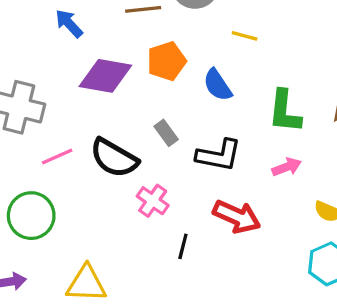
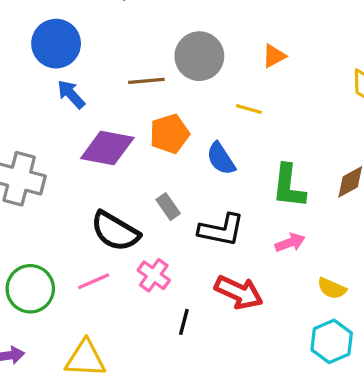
pink line: (57, 157) -> (94, 281), moved

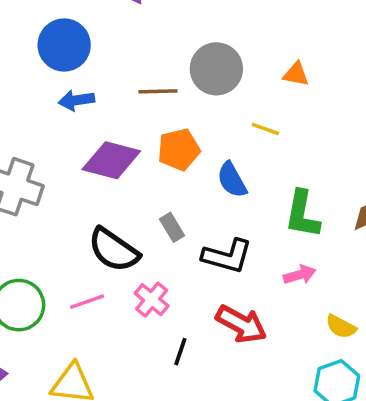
orange triangle: (274, 56) -> (296, 74), turned 35
blue arrow: (71, 94) -> (76, 100), turned -60

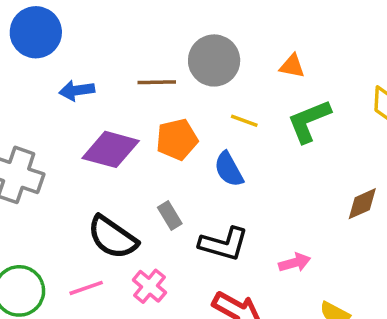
blue circle: (64, 45) -> (36, 32), moved
yellow line: (265, 129) -> (244, 121), moved
green L-shape: (302, 214) -> (309, 121), moved, turned 57

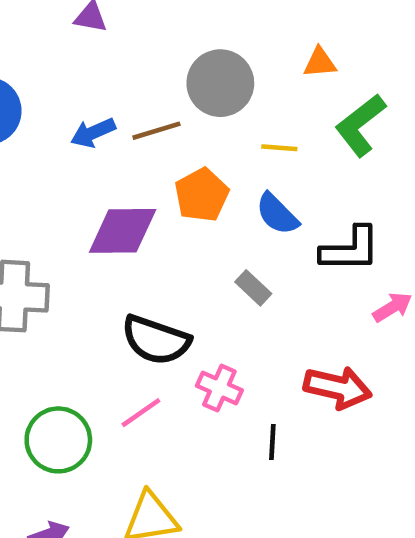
blue arrow: (77, 90) -> (93, 133), moved
gray rectangle: (170, 215) -> (253, 288), moved
black L-shape: (224, 244) -> (350, 249), moved

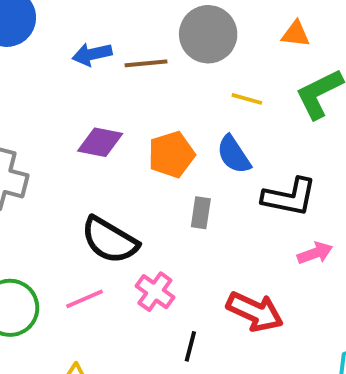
orange pentagon: (202, 195) -> (171, 155), moved
purple diamond: (123, 231) -> (100, 142), size x0.7
gray rectangle: (253, 288) -> (201, 213), turned 44

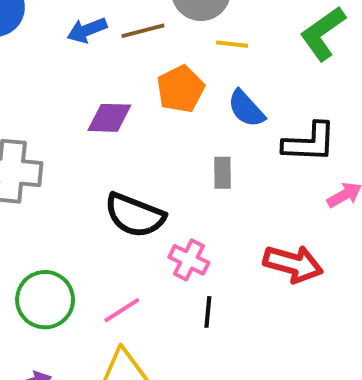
yellow line: (247, 99) -> (232, 44), moved
orange pentagon: (171, 155) -> (180, 89), moved
pink line: (84, 299) -> (122, 310), moved
black line: (190, 346) -> (208, 312), moved

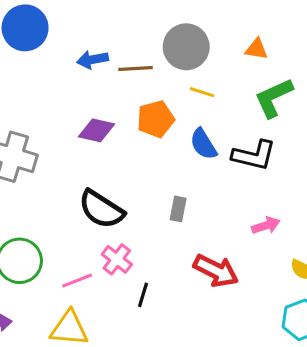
black L-shape: (309, 142) -> (254, 155), moved
gray rectangle: (222, 173) -> (178, 209), moved
pink cross: (189, 260) -> (117, 259), moved

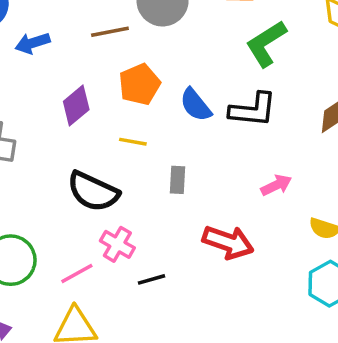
blue arrow: (92, 60) -> (32, 43), moved
yellow line: (202, 92) -> (133, 142), moved
purple diamond: (96, 130) -> (76, 106), turned -45
black line: (143, 295) -> (151, 279), turned 65

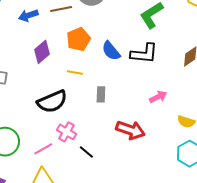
blue arrow: (32, 43) -> (28, 15), moved
black semicircle: (93, 192) -> (52, 102), turned -48
black line: (151, 279) -> (86, 152), turned 56

